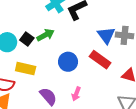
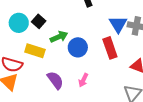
green arrow: (45, 35) -> (59, 37), moved
red rectangle: (100, 60) -> (110, 48), turned 30

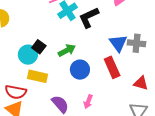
cyan circle: (19, 23) -> (28, 55), moved
green arrow: (59, 37) -> (67, 50), moved

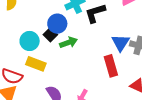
black square: (39, 47) -> (50, 35), moved
blue circle: (80, 70) -> (57, 24), moved

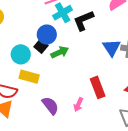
red rectangle: (111, 66) -> (98, 87), moved

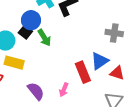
blue triangle: (112, 48) -> (100, 61), moved, turned 30
green arrow: (60, 52) -> (44, 38), turned 84

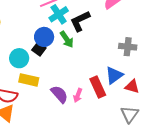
green arrow: (44, 38) -> (67, 39), moved
pink arrow: (64, 90) -> (78, 95), moved
purple semicircle: (36, 91) -> (59, 94), moved

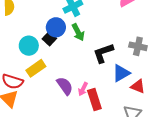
black L-shape: (80, 21) -> (103, 53), moved
yellow rectangle: (29, 80) -> (36, 68), turned -54
red rectangle: (98, 87) -> (94, 99), moved

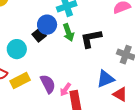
cyan circle: (29, 46) -> (17, 49), moved
black L-shape: (103, 53) -> (91, 39), moved
yellow rectangle: (36, 68) -> (20, 80), moved

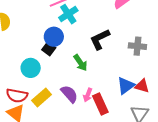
green arrow: (68, 33) -> (80, 63), moved
blue triangle: (106, 79) -> (126, 86), moved

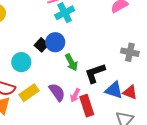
blue circle: (54, 37) -> (55, 42), moved
black L-shape: (100, 39) -> (95, 73), moved
blue triangle: (126, 86) -> (114, 90), turned 48

